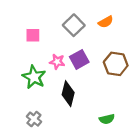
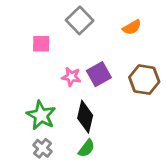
gray square: (74, 25) -> (80, 20), moved
green star: (34, 77) -> (41, 115), moved
green semicircle: (107, 119) -> (86, 148), moved, turned -40

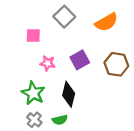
orange semicircle: (132, 27) -> (106, 22), size x1.5
pink star: (71, 77) -> (48, 63), moved
green semicircle: (86, 148) -> (60, 120), moved, turned 40

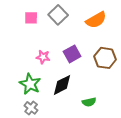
pink square: (33, 35) -> (31, 18), moved
black diamond: (69, 94) -> (62, 85), turned 50
green semicircle: (60, 120) -> (89, 102), moved

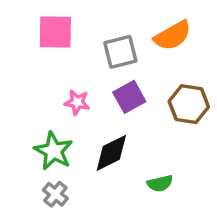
gray square: (58, 15) -> (120, 52), moved, turned 30
pink square: (31, 18) -> (55, 32), size x1.5

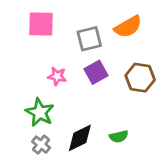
black diamond: (111, 153) -> (80, 138), moved

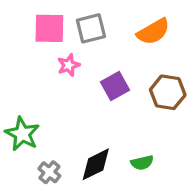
gray square: (89, 39) -> (91, 28), moved
pink star: (57, 76) -> (69, 65), moved, turned -30
green star: (40, 112) -> (22, 134), moved

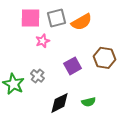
orange semicircle: (153, 32) -> (82, 22), moved
purple square: (115, 86) -> (73, 66), moved
gray cross: (49, 172) -> (38, 76), moved

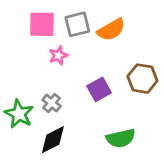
green semicircle: (89, 102) -> (121, 138), size x1.5
black diamond: (60, 103) -> (53, 140), moved

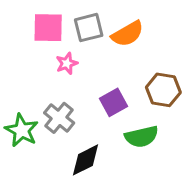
gray cross: (52, 103) -> (59, 118), size x1.4
green semicircle: (121, 138) -> (142, 137), moved
black diamond: (53, 140) -> (85, 160), moved

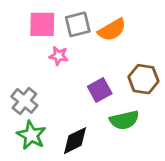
pink star: (67, 63) -> (59, 56), turned 30
gray cross: (59, 118) -> (24, 101), moved
green star: (22, 130) -> (31, 135), moved

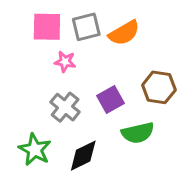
gray cross: (24, 101) -> (65, 107), moved

